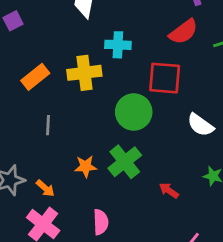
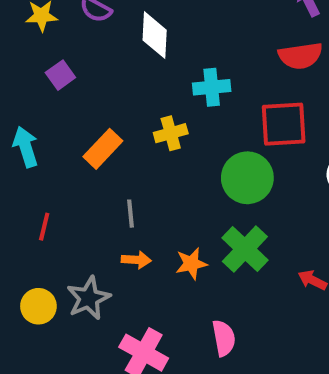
red semicircle: (183, 32) -> (300, 56), turned 36
yellow cross: (84, 73) -> (171, 133), size x0.7
orange arrow: (45, 188) -> (136, 260), moved, turned -30

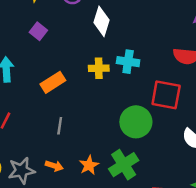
purple square: (60, 75) -> (38, 31), turned -30
yellow cross: (171, 133) -> (99, 68), moved
orange arrow: (136, 260) -> (54, 166), moved
orange star: (191, 263) -> (89, 165), turned -30

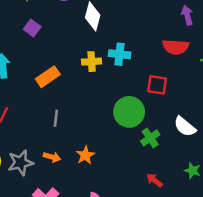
red square: (166, 95) -> (157, 85), size x0.7
green cross: (124, 165) -> (150, 138), moved, size x0.7

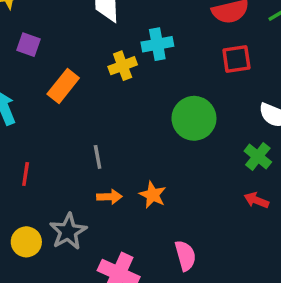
orange rectangle: (48, 77) -> (63, 86), moved
red square: (157, 85) -> (236, 59), moved
green cross: (150, 138) -> (258, 157), moved
orange arrow: (52, 157) -> (109, 197), moved

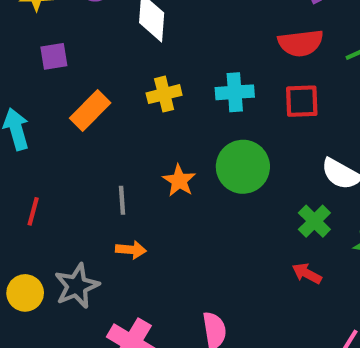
cyan cross: (157, 44) -> (235, 92), moved
purple square: (28, 45) -> (54, 56), turned -35
orange star: (153, 195) -> (179, 181), moved

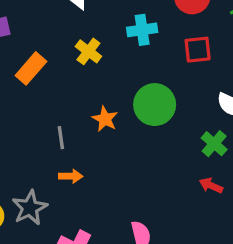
cyan cross: (235, 92) -> (142, 30), moved
yellow cross: (164, 94) -> (88, 51), turned -35

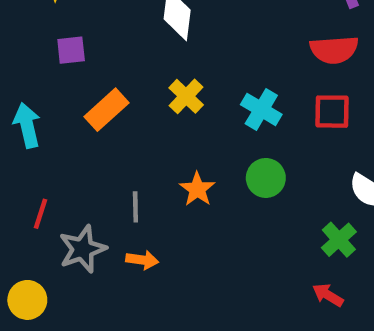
cyan cross: (142, 30) -> (261, 109), moved, turned 32
green circle: (155, 105) -> (266, 178), size x0.7
gray star: (30, 208) -> (82, 249), moved

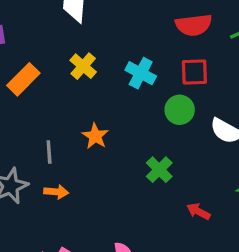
green circle: (266, 178) -> (180, 110), moved
green cross: (339, 240) -> (159, 170), moved

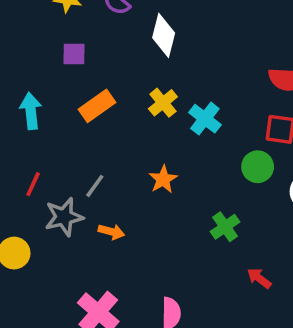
cyan cross: (141, 73) -> (205, 119), moved
gray line: (49, 152) -> (95, 186), moved, turned 30

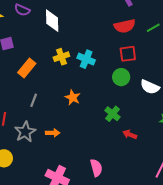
yellow cross: (163, 103) -> (61, 57), turned 35
gray line: (95, 186) -> (34, 100), moved
red arrow: (259, 278) -> (130, 134), moved

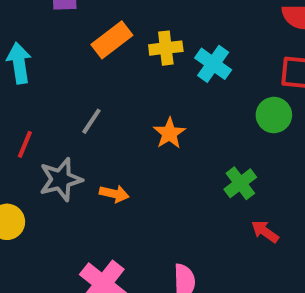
orange rectangle: (27, 68) -> (112, 40), moved

